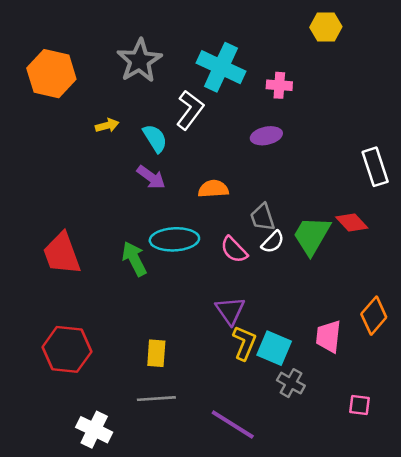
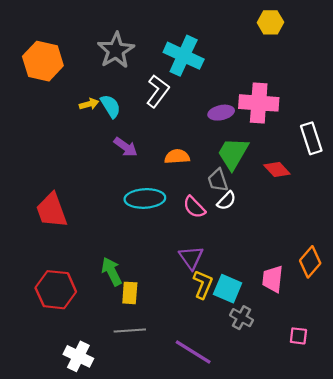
pink cross: (279, 85) -> (259, 103), moved, size x1.8
cyan semicircle: (155, 138) -> (111, 106), moved
red diamond: (352, 223) -> (277, 170), moved
green trapezoid: (312, 235) -> (233, 153), moved
green arrow: (134, 259) -> (112, 271), moved

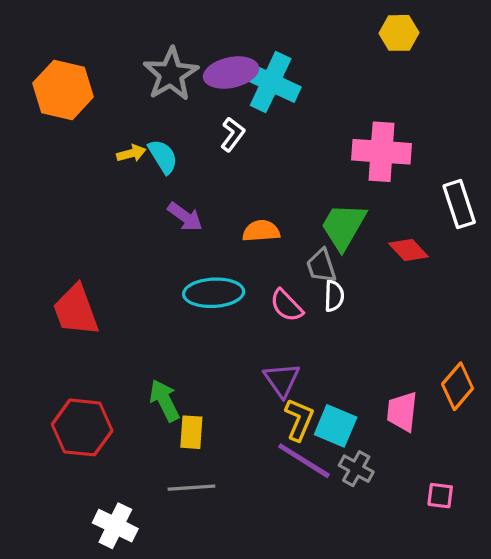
white L-shape: (158, 91) -> (233, 134), size x0.7
purple ellipse: (221, 113) -> (231, 73), moved, size x1.4
white semicircle: (226, 201) -> (334, 296), turned -42
purple line: (193, 352) -> (304, 461), moved

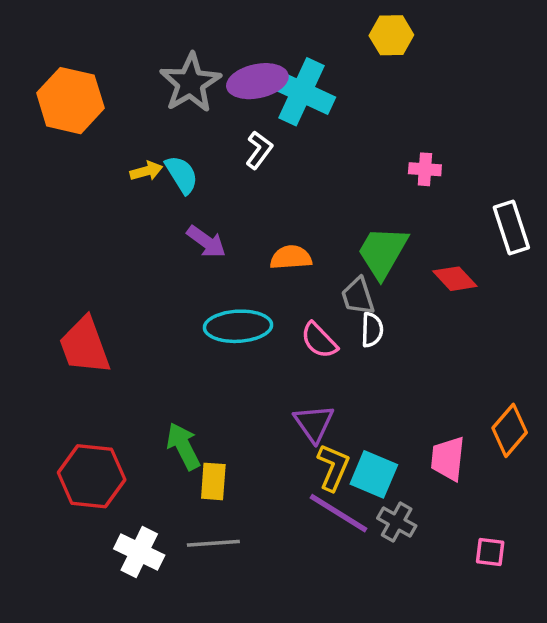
yellow hexagon: (399, 33) -> (391, 35), moved
pink cross: (382, 152) -> (425, 169), size x0.5
white cross: (115, 526) -> (139, 552), moved

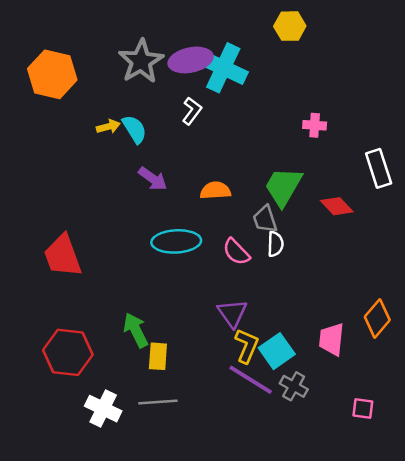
cyan square: (374, 474) -> (277, 351), turned 32

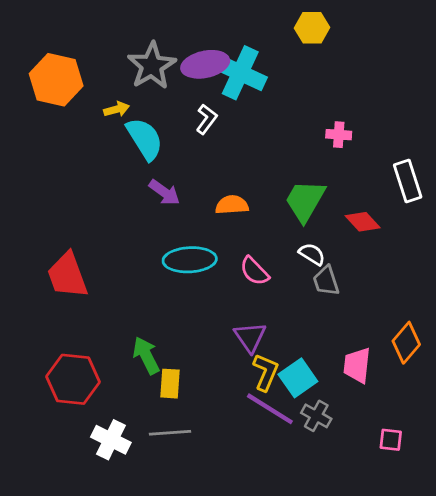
yellow arrow: (108, 127) -> (117, 109), moved
cyan semicircle: (134, 129) -> (145, 139), size x1.4
gray trapezoid: (265, 219) -> (326, 281), moved
white semicircle: (275, 244) -> (312, 254), moved, turned -60

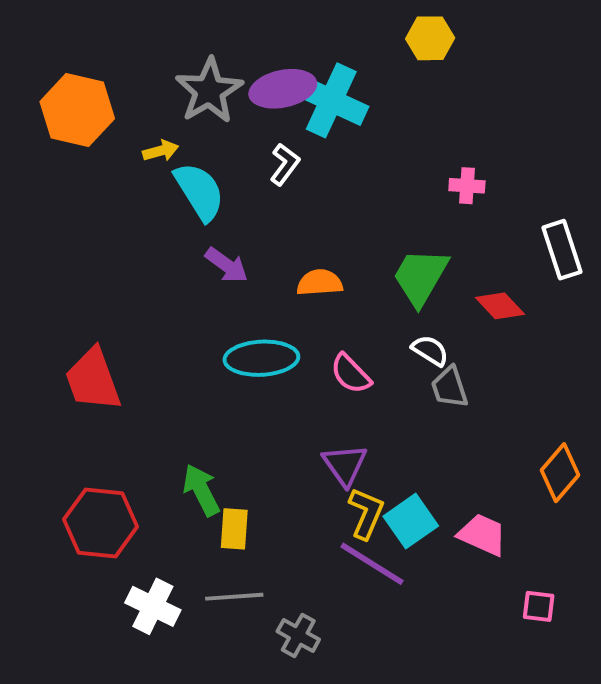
pink trapezoid: (357, 365) -> (482, 535), moved, turned 108
gray cross: (316, 416) -> (298, 635), moved

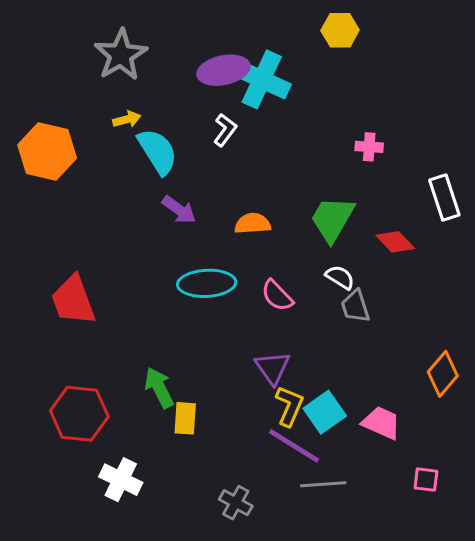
gray star: (209, 91) -> (121, 55), moved
orange hexagon: (77, 110) -> (47, 151), moved
gray line: (234, 597) -> (323, 484), moved

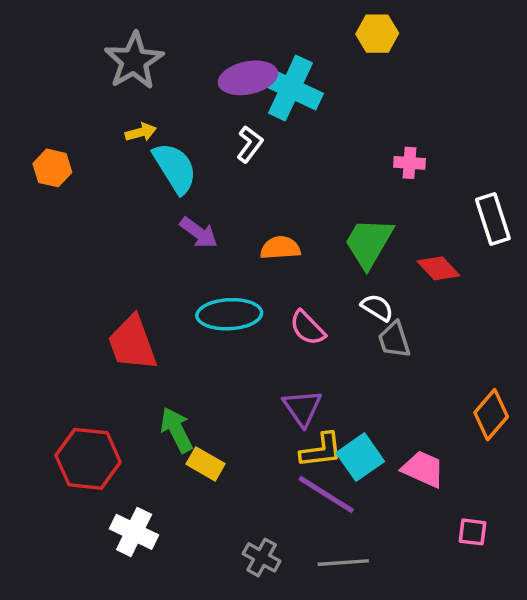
orange hexagon: (47, 151) -> (52, 168), size x0.6
red trapezoid: (73, 300) -> (132, 343), moved
yellow L-shape: (289, 406) -> (321, 450), turned 60
yellow rectangle: (185, 418) -> (205, 464), turned -64
gray line: (323, 484) -> (343, 563), moved

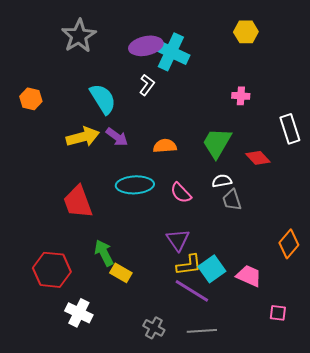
yellow hexagon: (377, 34) -> (246, 32), moved
yellow arrow: (141, 132) -> (83, 137), moved, size x1.8
white semicircle: (377, 307) -> (222, 181), turned -42

